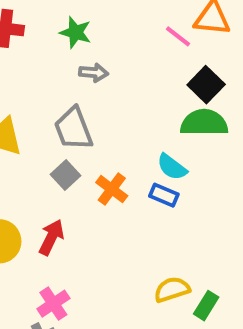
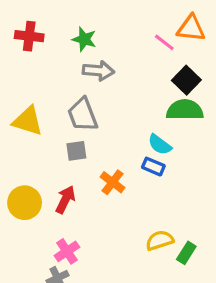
gray arrow: (94, 73) -> (98, 71), size x1.4
gray square: (65, 175) -> (76, 151), turned 35
orange cross: (112, 189) -> (113, 182), moved

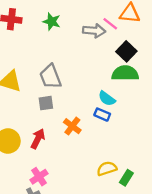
gray arrow: (98, 71) -> (94, 31), moved

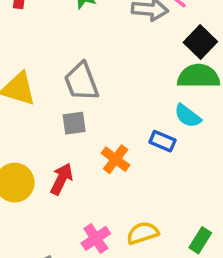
cyan semicircle: (107, 98) -> (188, 116), moved
yellow semicircle: (107, 169) -> (143, 233), moved
pink cross: (39, 177) -> (96, 238), moved

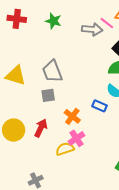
yellow semicircle: (143, 233) -> (65, 149), moved
pink cross: (96, 238) -> (76, 138), moved

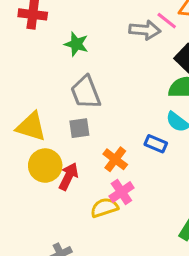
green star: (53, 21) -> (76, 44), moved
yellow triangle: (16, 75) -> (31, 127), moved
yellow circle: (14, 130) -> (45, 166), moved

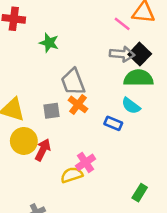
gray arrow: (145, 30) -> (122, 54), moved
gray trapezoid: (86, 92) -> (73, 82), moved
orange cross: (115, 159) -> (78, 104), moved

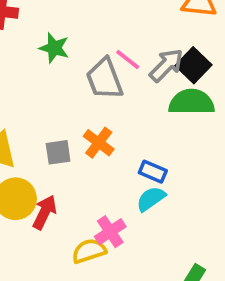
pink line: (122, 24) -> (128, 60), moved
gray arrow: (122, 54) -> (166, 65), turned -50
gray trapezoid: (73, 82) -> (104, 79), moved
cyan semicircle: (131, 106) -> (151, 199), moved, turned 108

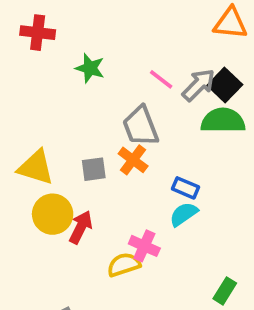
gray trapezoid: (104, 79) -> (141, 126), moved
pink cross: (110, 232) -> (144, 246), turned -32

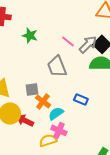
orange cross: (133, 160) -> (43, 101), moved
cyan semicircle: (184, 214) -> (56, 113), moved
red arrow: (81, 227) -> (25, 120), turned -90

